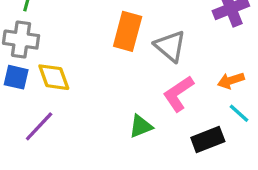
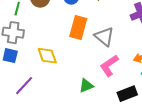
yellow diamond: (54, 77) -> (47, 56), moved

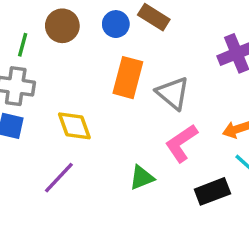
purple line: (24, 86) -> (59, 178), moved

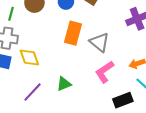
yellow diamond: (74, 126) -> (29, 57), moved
green triangle: (142, 178) -> (64, 84), moved

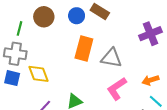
gray triangle: (99, 42) -> (111, 58), turned -30

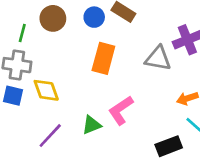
gray triangle: (111, 58) -> (158, 58), moved
pink L-shape: (117, 89) -> (121, 110), moved

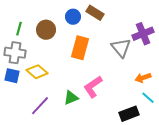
brown circle: (53, 18) -> (46, 30), moved
gray triangle: (158, 58) -> (121, 48), turned 40
yellow diamond: (46, 90) -> (37, 72), turned -30

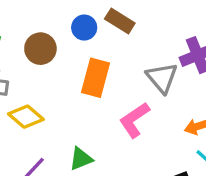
pink L-shape: (93, 87) -> (134, 120), moved

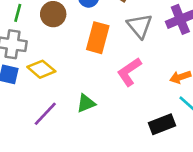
gray triangle: (162, 78) -> (140, 26), moved

